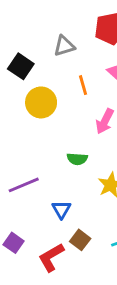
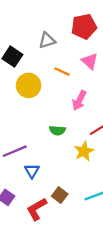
orange line: (83, 85) -> (62, 72), turned -49
blue triangle: (61, 210) -> (32, 171), moved

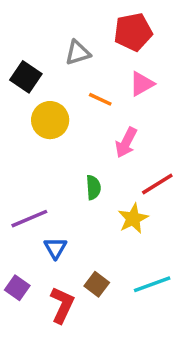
pink triangle: (90, 61) -> (142, 84), turned 48
green semicircle: (57, 130) -> (93, 187), turned -98
red L-shape: (37, 209) -> (62, 305), turned 145

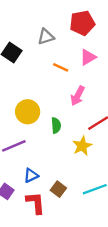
yellow circle: (50, 120) -> (28, 112), moved
blue triangle: (55, 248) -> (31, 175), moved, turned 35
red L-shape: (62, 305) -> (36, 203), turned -30

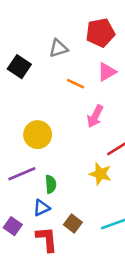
green semicircle: (56, 125) -> (51, 184), moved
yellow star: (82, 146) -> (100, 174), turned -30

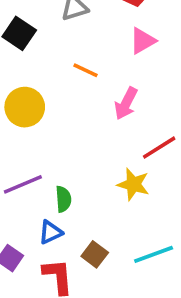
orange line: (76, 84) -> (85, 70), moved
yellow circle: (38, 135) -> (25, 107), moved

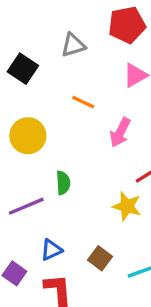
green semicircle: (63, 199) -> (63, 183), moved
brown square: (95, 254) -> (100, 258), moved

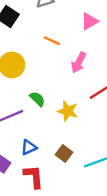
green semicircle: (63, 183) -> (37, 99), turned -42
yellow star: (127, 206) -> (68, 111), moved

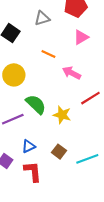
pink arrow: (79, 63) -> (72, 73), turned 90
green semicircle: (37, 99) -> (36, 104), size x1.5

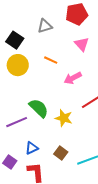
pink triangle: (81, 37) -> (82, 44), turned -42
pink arrow: (72, 73) -> (73, 78), turned -54
yellow circle: (14, 75) -> (18, 65), moved

